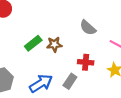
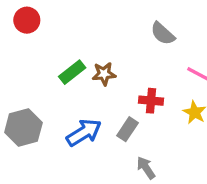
gray semicircle: (88, 28) -> (163, 34), moved

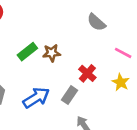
red cross: (151, 101) -> (87, 73), turned 36

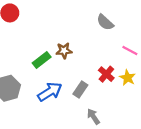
green rectangle: (27, 52) -> (42, 60), moved
red cross: (87, 73) -> (106, 74), moved

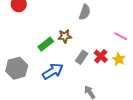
gray semicircle: (105, 22) -> (85, 12), moved, turned -112
gray rectangle: (80, 89) -> (82, 57), moved

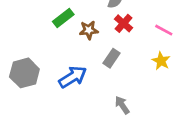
green rectangle: (46, 44) -> (63, 18), moved
red cross: (101, 56) -> (124, 23), moved

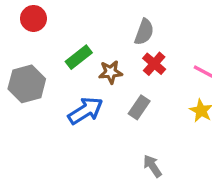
gray hexagon: (24, 73) -> (27, 84), moved
blue arrow: (73, 77) -> (85, 111), moved

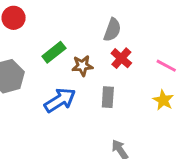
gray rectangle: (139, 107) -> (108, 97), turned -30

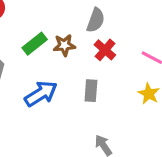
brown star: (82, 66) -> (64, 45), moved

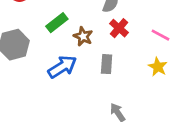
brown star: (64, 45) -> (83, 36), moved, turned 30

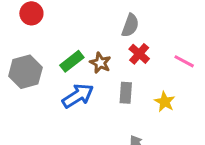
green rectangle: (57, 23) -> (72, 61), moved
yellow star: (158, 67) -> (165, 102), moved

